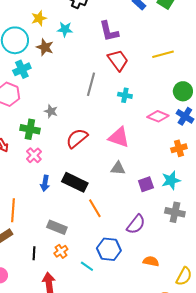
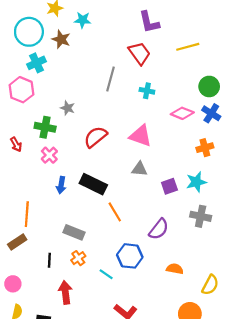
purple L-shape: (109, 31) -> (149, 22), moved

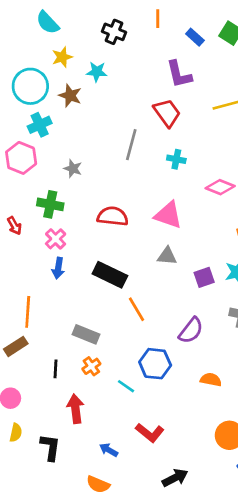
gray star: (68, 108) -> (73, 169), moved
red semicircle: (95, 137) -> (113, 216), turned 45
blue arrow: (61, 185) -> (58, 268), moved

